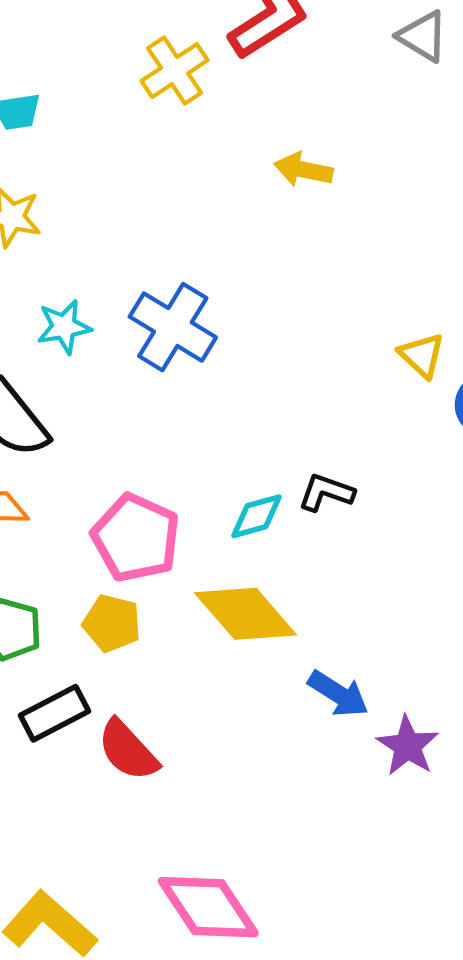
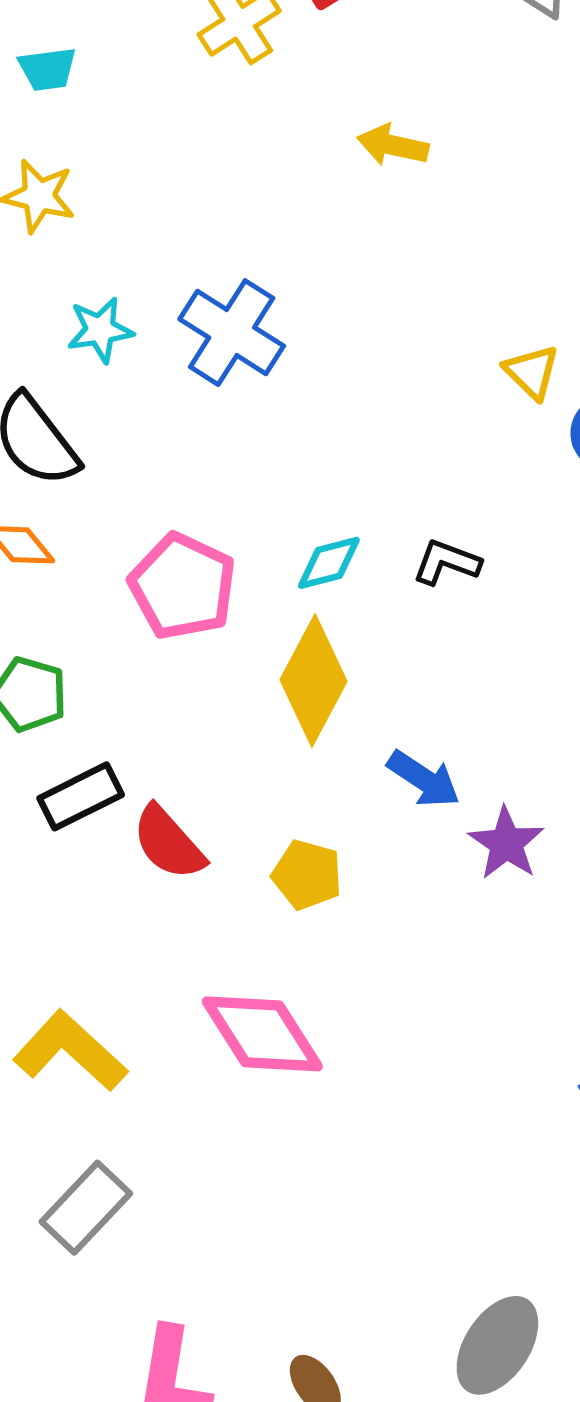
black L-shape: (326, 492) -> (447, 562), moved
yellow diamond: (246, 614) -> (313, 680), turned 68
yellow pentagon: (112, 623) -> (307, 875), moved

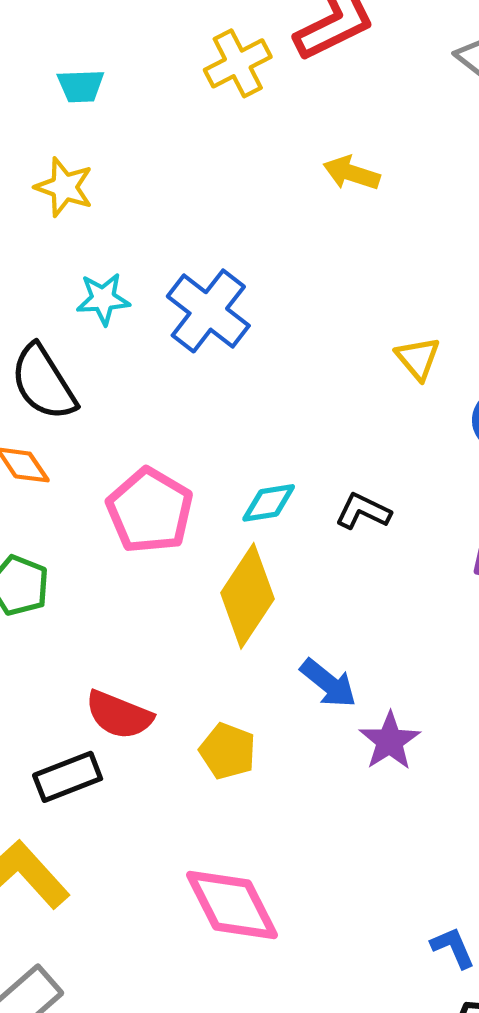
yellow triangle: (532, 372) -> (418, 358), moved
black rectangle: (81, 796) -> (68, 777), moved
red semicircle: (168, 843) -> (119, 715), turned -32
pink diamond: (262, 1034) -> (232, 905), moved

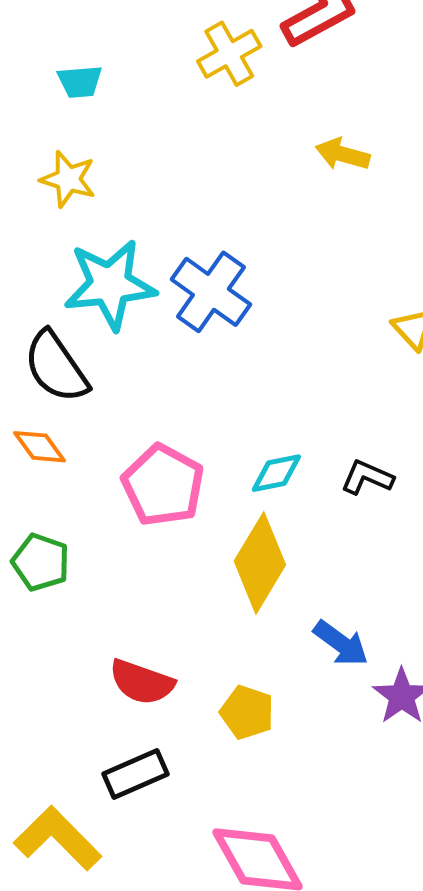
cyan star: (103, 299) -> (110, 285), size x1.8
black rectangle: (68, 777) -> (136, 774), moved

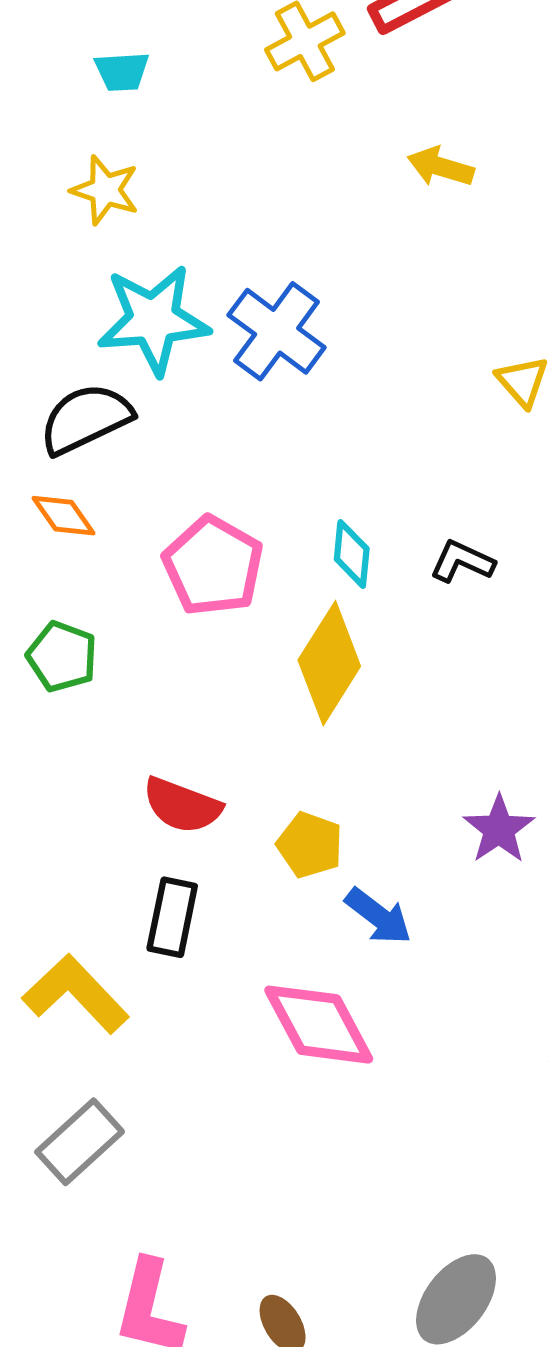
black semicircle: (56, 367) -> (86, 419), turned 98
cyan diamond: (276, 473) -> (352, 554), turned -74
blue arrow: (341, 643) -> (378, 916), moved
black rectangle: (136, 774) -> (172, 917), turned -56

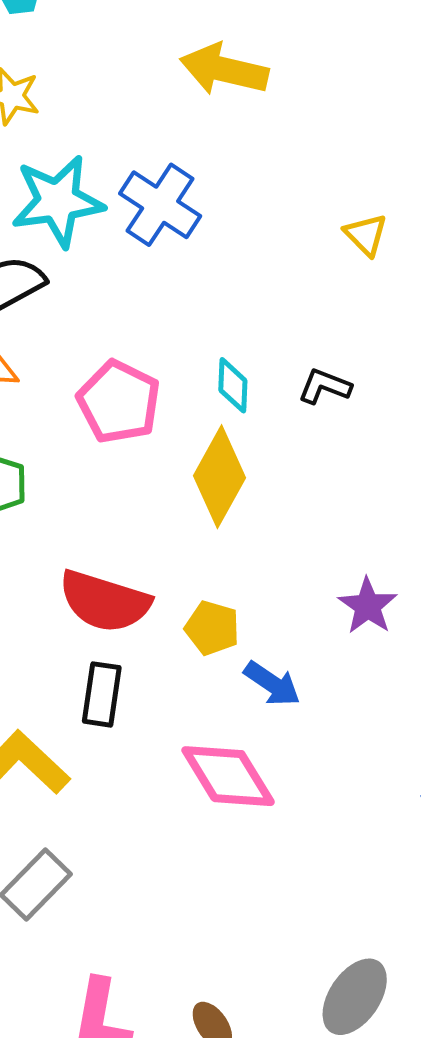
yellow arrow: (441, 167) -> (224, 70), moved, size x1.6
red semicircle: (182, 805) -> (105, 601), size x1.4

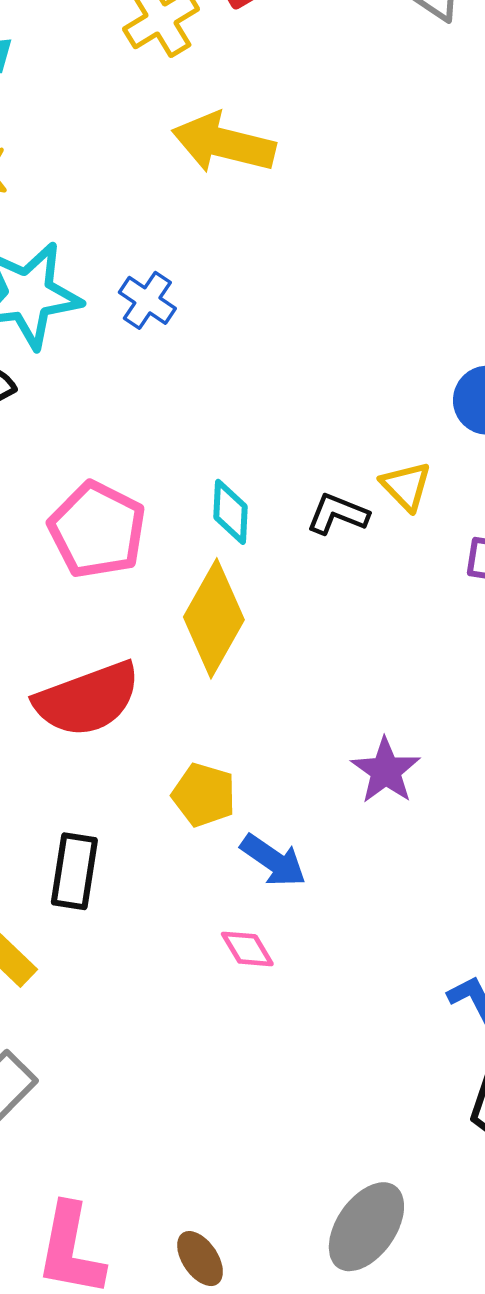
blue cross: (160, 205) -> (147, 300), size x0.6
yellow triangle: (366, 235) -> (406, 486), moved
red semicircle: (105, 601) -> (87, 699), moved, turned -38
pink diamond: (228, 776) -> (247, 949), moved, size x0.5

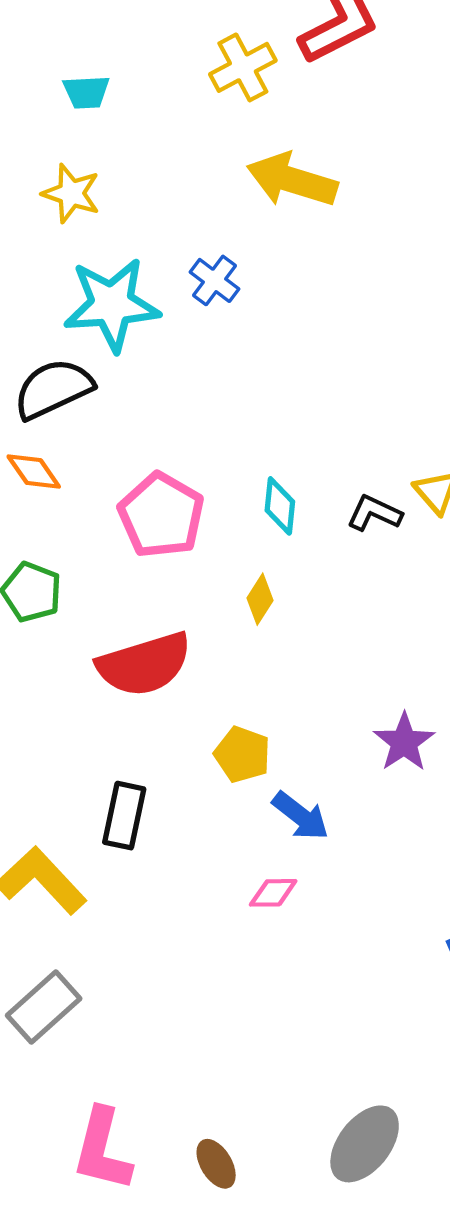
blue cross: (147, 300) -> (215, 280), moved
yellow diamond: (214, 618) -> (260, 599), size x0.5
pink diamond: (247, 949) -> (273, 893), turned -63

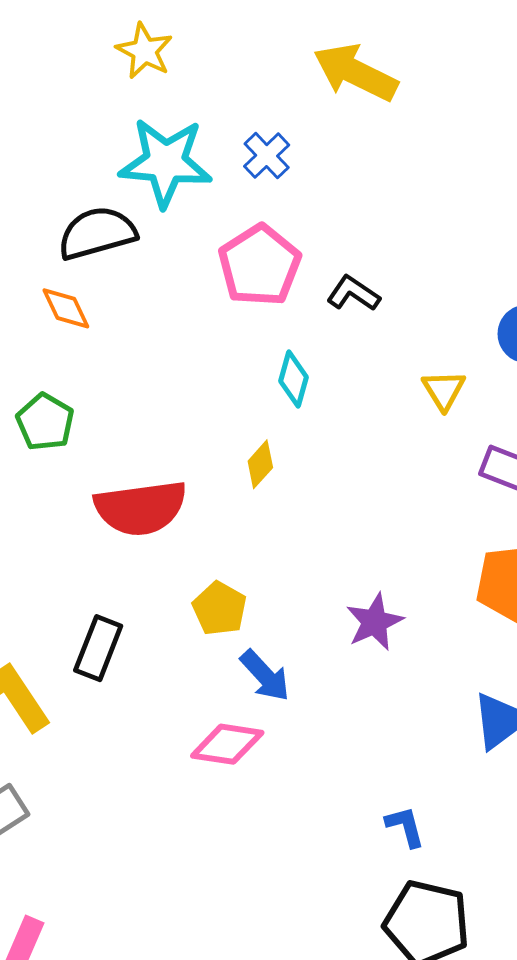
black L-shape: (374, 513) -> (353, 293), moved
pink pentagon: (161, 515) -> (259, 265), moved
pink diamond: (273, 893) -> (227, 744), size x1.5

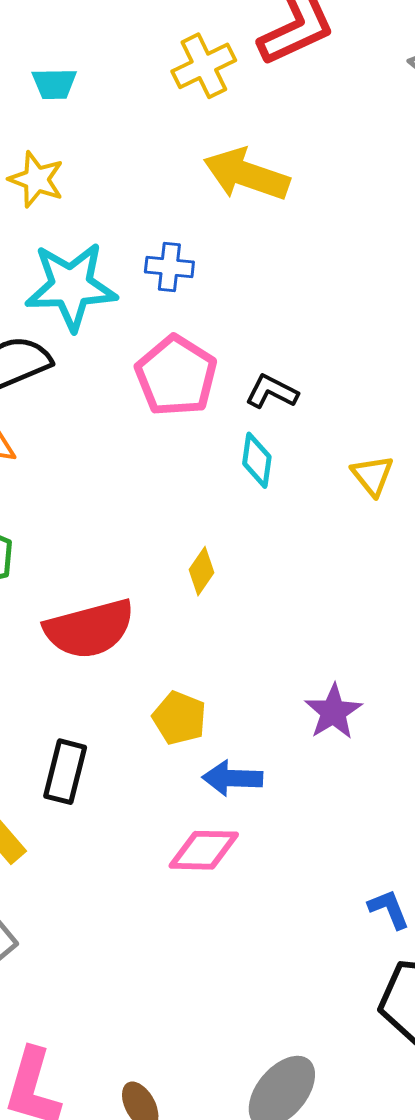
blue cross: (267, 156) -> (169, 267), turned -33
cyan diamond: (294, 379) -> (257, 460), moved
blue arrow: (265, 676) -> (232, 778), turned 142

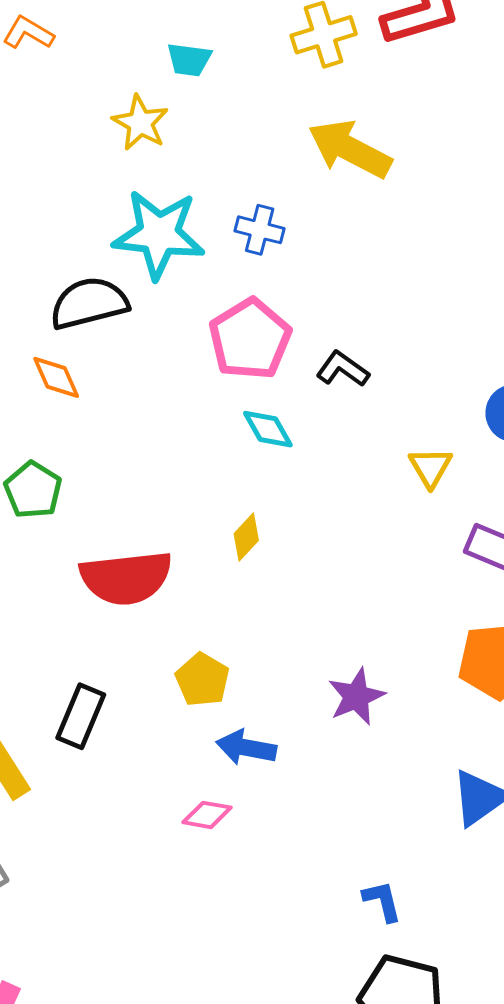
cyan trapezoid: (54, 84) -> (189, 60), moved
cyan diamond: (257, 460) -> (268, 429), moved, turned -46
pink diamond: (204, 850) -> (207, 815), size x0.7

